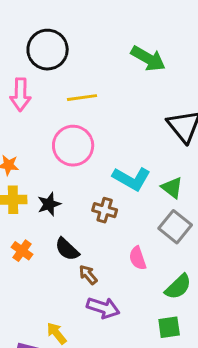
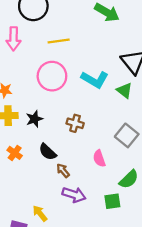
cyan L-shape: (132, 179) -> (95, 79), moved
green triangle: (172, 188) -> (124, 90), moved
green square: (169, 327) -> (112, 201), moved

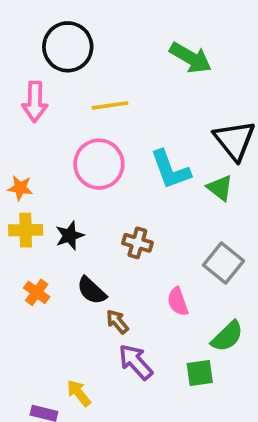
cyan L-shape: (95, 79) -> (170, 170), turned 40
purple arrow: (74, 195) -> (136, 362), turned -150

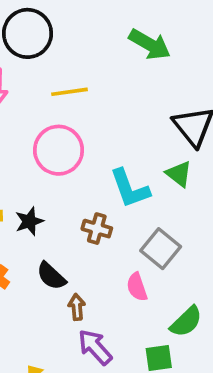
cyan L-shape: (170, 170) -> (130, 188), moved
gray square: (224, 263) -> (161, 249), moved
brown arrow: (117, 322) -> (77, 307), turned 35

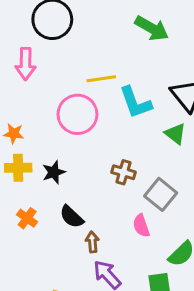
yellow line: (69, 92) -> (101, 79), moved
cyan L-shape: (130, 188) -> (135, 102), moved
brown cross: (97, 229) -> (124, 172), moved

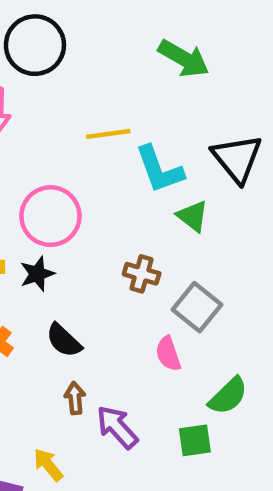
pink circle: (78, 114) -> (50, 216), moved
green triangle: (175, 134) -> (193, 216), moved
brown arrow: (92, 242) -> (75, 398), moved

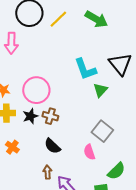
yellow line: (108, 134) -> (58, 19), moved, turned -36
green triangle: (193, 216) -> (100, 90), turned 35
brown cross: (142, 274) -> (50, 116), moved
black semicircle: (64, 340) -> (52, 146), moved

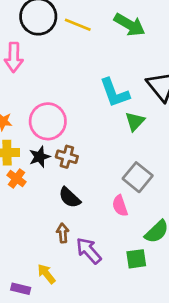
yellow line: (58, 19) -> (78, 25), turned 66
orange cross: (12, 147) -> (16, 179), moved

